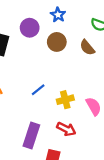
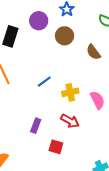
brown semicircle: (87, 48) -> (93, 52), moved
purple rectangle: (31, 135) -> (36, 126), size x0.6

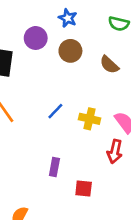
yellow cross: (70, 92) -> (89, 119), turned 35
red arrow: (70, 121) -> (115, 151), moved, turned 84

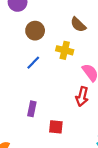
brown circle: (70, 51) -> (35, 31), moved
yellow cross: (89, 119) -> (65, 50), moved

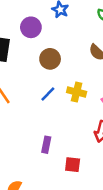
yellow cross: (65, 50) -> (77, 92), moved

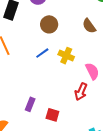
purple rectangle: (46, 145) -> (30, 104), moved

